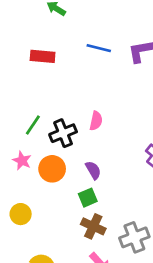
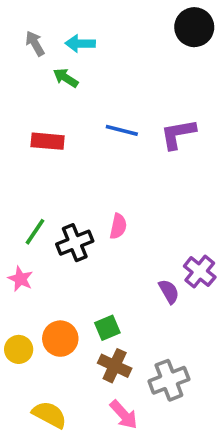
orange circle: (52, 169) -> (60, 339), moved
purple semicircle: (93, 170) -> (169, 291), moved

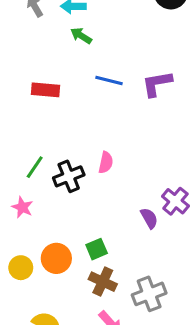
green arrow: (66, 78) -> (81, 36), moved

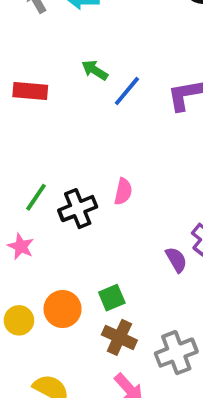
green arrow: (81, 36) -> (95, 70), moved
blue line: (109, 81) -> (127, 91), turned -64
red rectangle: (46, 90) -> (30, 91), moved

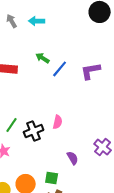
purple semicircle: (176, 260) -> (73, 158), moved
green square: (112, 298) -> (52, 178), turned 32

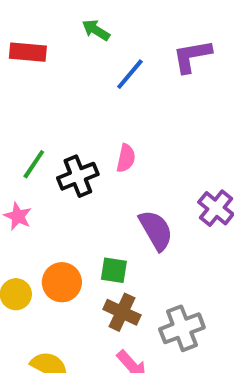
blue line: (60, 69) -> (130, 74), moved
purple semicircle: (73, 158) -> (156, 230), size x1.5

